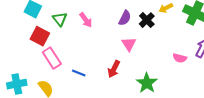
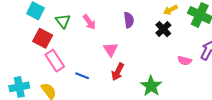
purple semicircle: (125, 18) -> (129, 20), turned -35
black cross: (147, 20) -> (163, 29), moved
pink triangle: (129, 44) -> (111, 49), moved

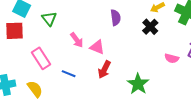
pink arrow: (89, 22) -> (77, 40), moved
red square: (43, 38) -> (14, 31), moved, turned -30
pink triangle: (111, 49) -> (97, 47), turned -35

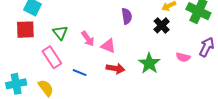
green triangle: (49, 19) -> (60, 33), moved
red arrow: (104, 70) -> (115, 68), turned -108
green star: (138, 84) -> (149, 63), moved

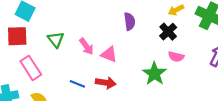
pink rectangle: (52, 57) -> (31, 68), moved
pink semicircle: (183, 57) -> (176, 57), moved
red arrow: (115, 68) -> (106, 83), moved

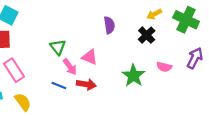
green triangle: (56, 40) -> (58, 47), moved
pink arrow: (86, 46) -> (70, 67), moved
pink semicircle: (176, 57) -> (164, 67), moved

